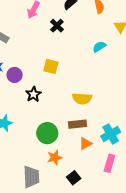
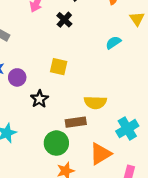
brown rectangle: (78, 124) -> (76, 122), moved
cyan cross: (111, 134) -> (127, 129), moved
orange triangle: (85, 143) -> (100, 154), size x1.5

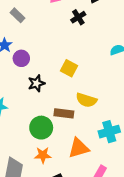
yellow square: (59, 67) -> (69, 68), moved

